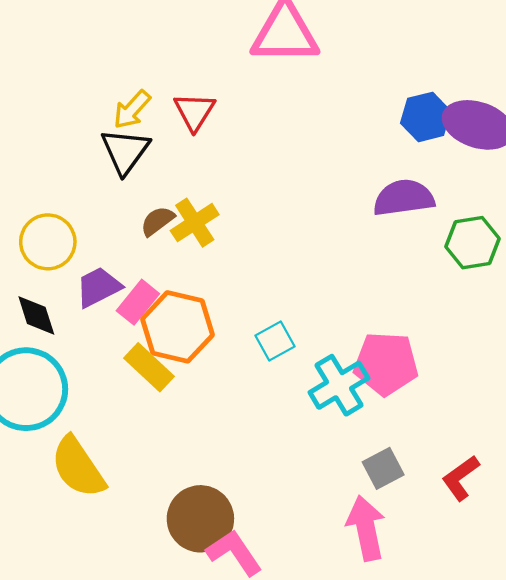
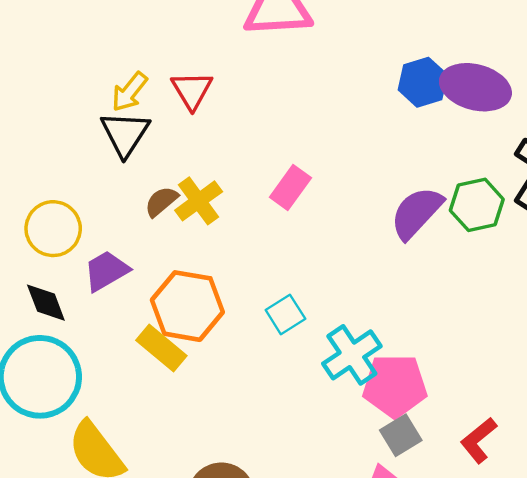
purple semicircle: (404, 198) -> (416, 213), moved, turned -36
pink rectangle: (138, 302) -> (290, 187), moved
pink pentagon: (386, 364) -> (395, 386), moved

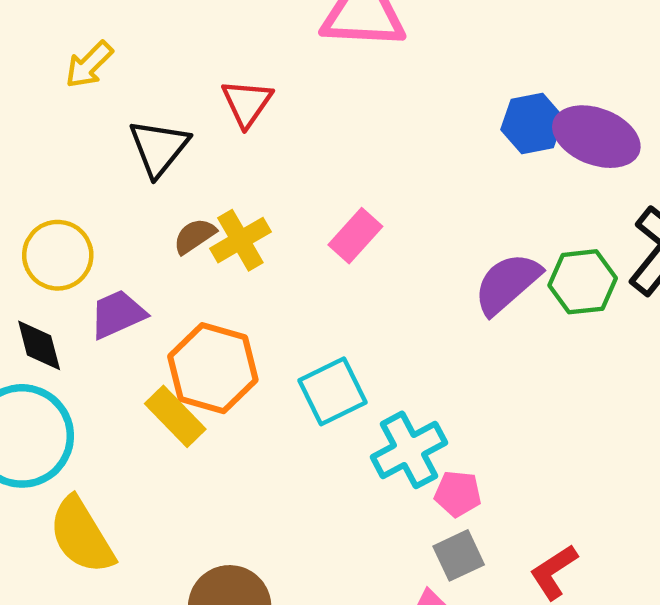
yellow arrow: (129, 92) -> (89, 65), moved
cyan square: (285, 314) -> (332, 391), size x1.4
pink pentagon: (395, 386) -> (458, 494), size x0.6

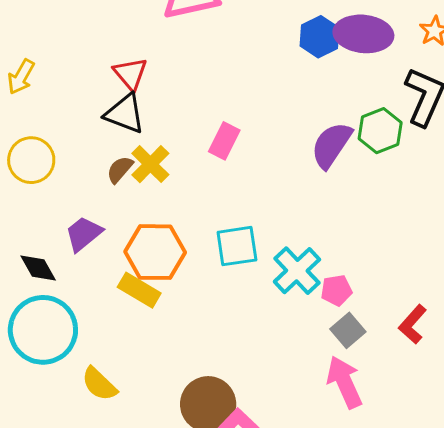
black triangle: (159, 148) -> (125, 114), moved, turned -33
yellow circle: (58, 255) -> (31, 160), moved
cyan square: (332, 391) -> (237, 246), turned 33
yellow semicircle: (81, 535) -> (99, 384), size x0.7

